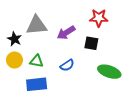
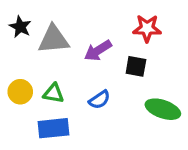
black star: (14, 39) -> (20, 27), moved

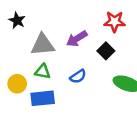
gray triangle: (54, 39) -> (43, 45), moved
black square: (136, 66) -> (106, 51), turned 35
yellow circle: (20, 92) -> (17, 84), moved

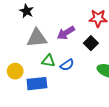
black star: (17, 20) -> (27, 11), moved
green triangle: (43, 72) -> (48, 61), moved

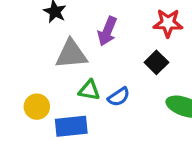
purple arrow: (66, 33) -> (107, 31), moved, turned -36

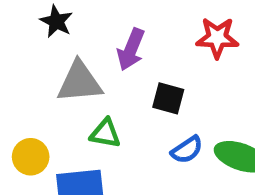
black square: (156, 62) -> (168, 98), moved, turned -30
blue semicircle: (119, 97) -> (187, 150), moved

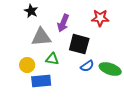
black square: (168, 98) -> (79, 44), size x1.5
yellow circle: (31, 157) -> (27, 65), moved

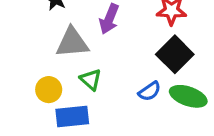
black square: (79, 44) -> (175, 54), moved, turned 30
green triangle: (52, 59) -> (91, 79), turned 32

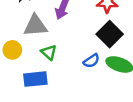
yellow circle: (49, 90) -> (12, 50), moved

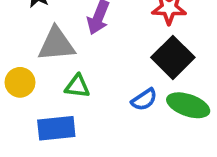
green triangle: (49, 52) -> (77, 86), turned -35

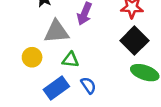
blue semicircle: (144, 100) -> (88, 85), moved, turned -90
blue rectangle: (56, 128) -> (56, 88), turned -30

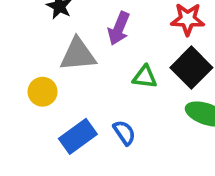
green triangle: (70, 60) -> (145, 77), moved

